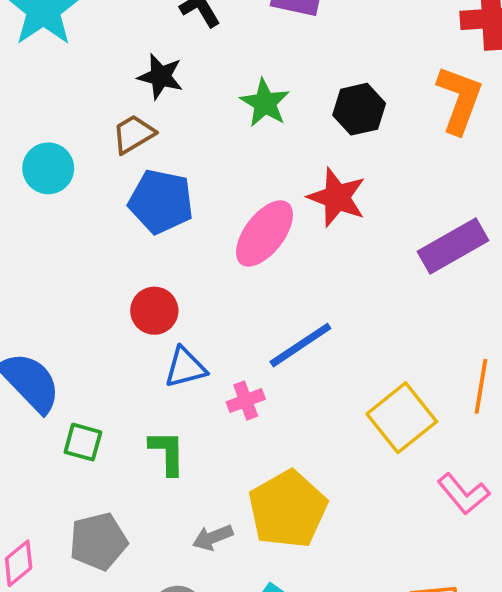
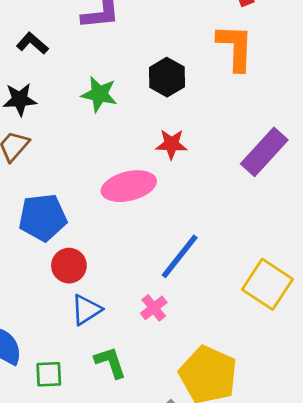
red star: (337, 197) -> (171, 144), size x0.7
blue pentagon: (161, 202) -> (43, 217), moved
pink ellipse: (264, 233) -> (129, 186), turned 57
blue triangle: (185, 367) -> (86, 310), moved

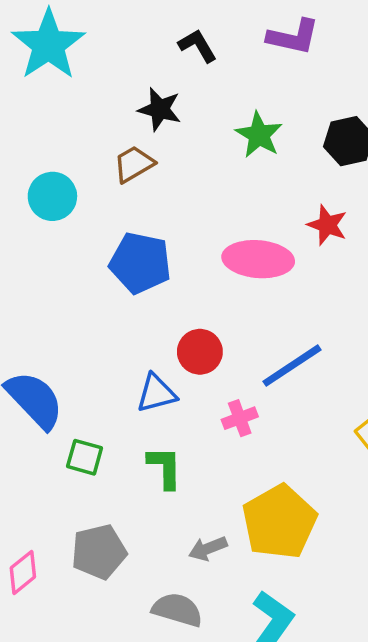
red circle: (69, 266) -> (200, 352), moved

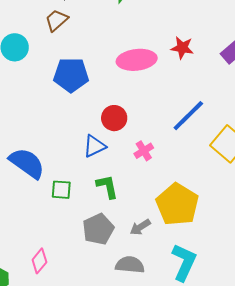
red star: (327, 225) -> (182, 48), moved
blue line: (292, 366) -> (188, 116), moved
gray pentagon: (99, 552) -> (98, 229), moved

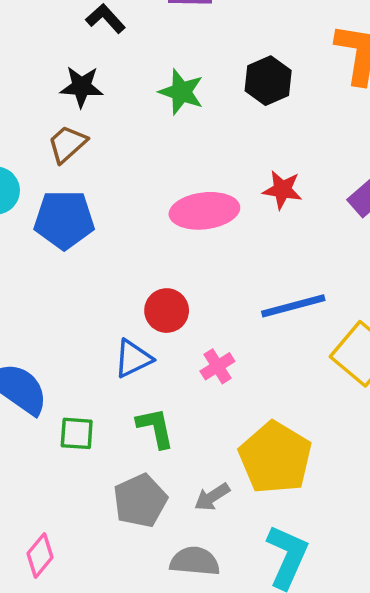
blue pentagon: (71, 75) -> (64, 220), moved
blue line: (188, 116) -> (293, 306), turned 30

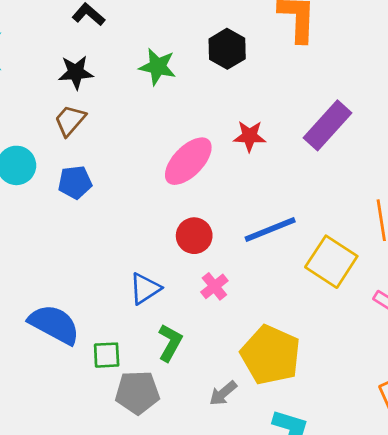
pink ellipse: (204, 211) -> (188, 161), turned -32
blue pentagon: (64, 220) -> (75, 182), size x0.7
red circle: (167, 311) -> (194, 236), moved
green L-shape: (155, 428) -> (170, 343), turned 48
gray pentagon: (140, 501) -> (137, 393), moved, turned 30

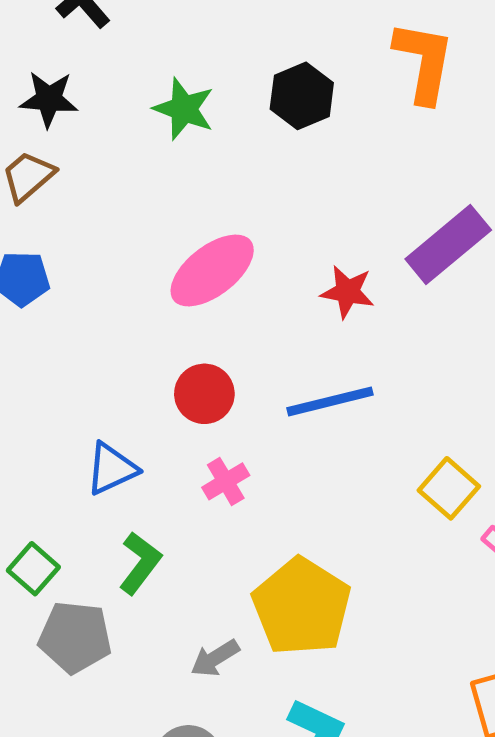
red star: (250, 136) -> (347, 292), moved
yellow square: (331, 262) -> (449, 488), moved, size x0.7
green square: (107, 355) -> (33, 569), turned 36

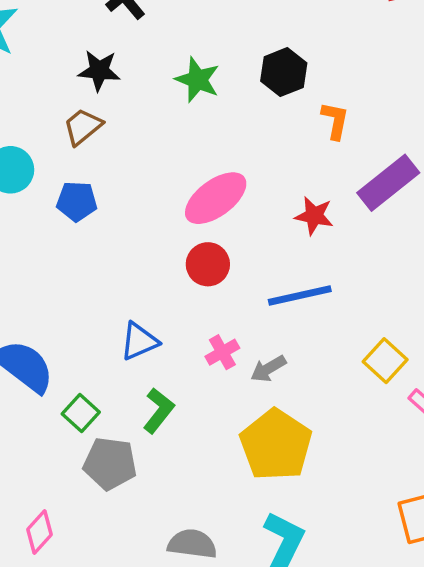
orange L-shape: (424, 62) -> (335, 121), moved, size x0.6
red circle: (204, 394) -> (208, 264), moved
gray arrow: (215, 658) -> (268, 369), moved

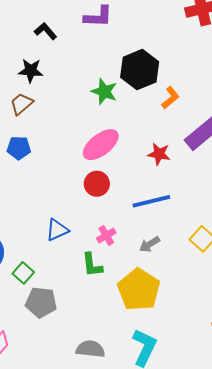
black hexagon: (284, 72) -> (140, 70), size x1.4
green star: (197, 80) -> (104, 92), moved
orange L-shape: (335, 121) -> (170, 98), turned 40
gray arrow: (268, 369) -> (150, 244), moved
green L-shape: (159, 410) -> (92, 265), moved, turned 136

